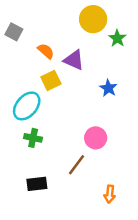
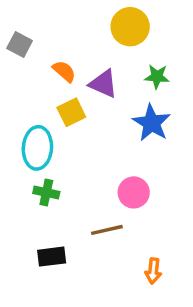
green star: (117, 38) -> (157, 77), moved, turned -30
blue star: (108, 88) -> (152, 123), size x1.5
cyan ellipse: (27, 106) -> (37, 148), turned -36
brown line: (76, 165) -> (107, 230), turned 40

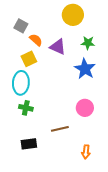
gray square: (20, 45) -> (21, 26), moved
yellow square: (71, 112) -> (29, 59), moved
pink circle: (134, 192) -> (85, 108), moved

